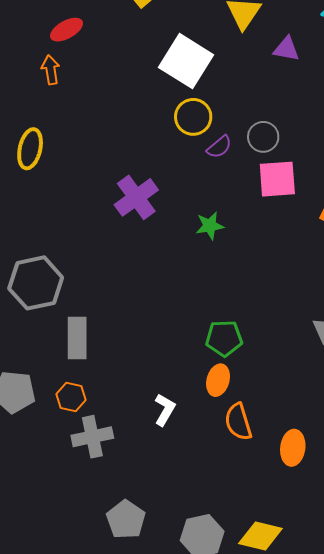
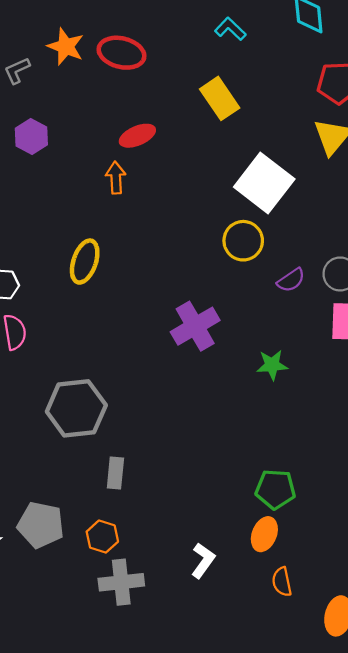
yellow circle: (193, 117) -> (243, 241), moved
gray rectangle: (77, 338) -> (115, 473), size x0.7
orange semicircle: (238, 422) -> (282, 582), size x0.7

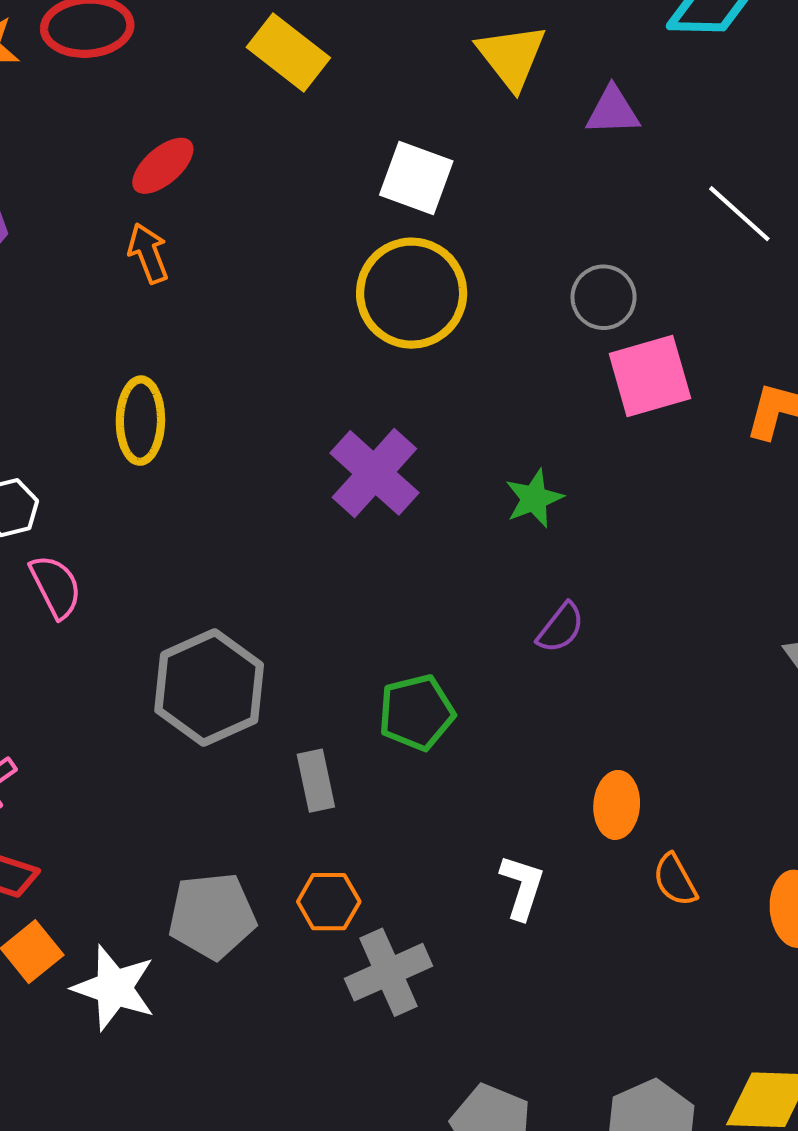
white square: (264, 183) -> (416, 178), size x0.7
yellow circle: (243, 241) -> (412, 293), size x1.4
purple semicircle: (291, 280) -> (561, 628), moved
green pentagon: (275, 489) -> (416, 712), moved

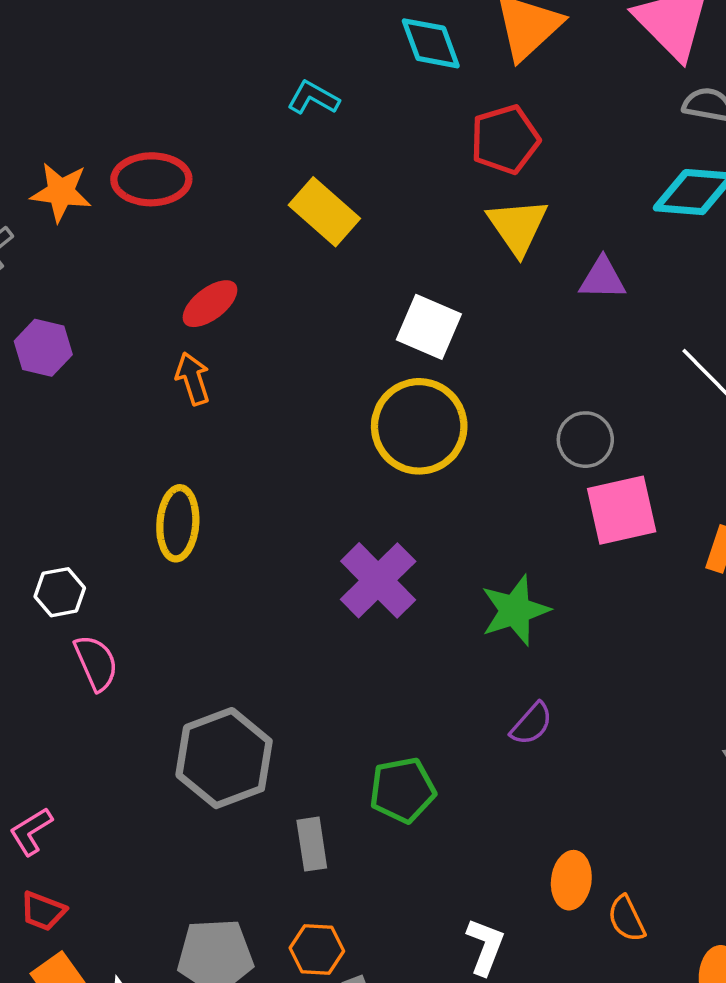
green star: (534, 498) -> (515, 610), size x1.4
orange semicircle: (675, 880) -> (626, 919), moved

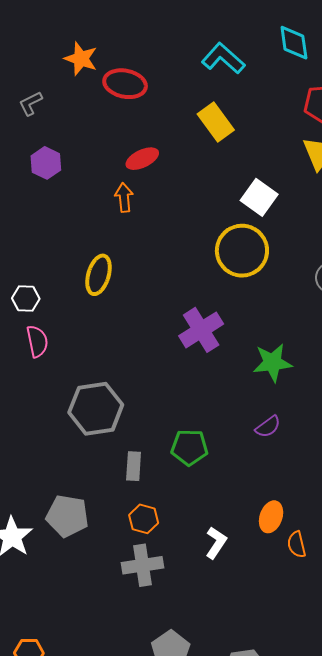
cyan L-shape: (313, 98) -> (223, 58), size x1.5
orange star: (61, 192) -> (81, 59), moved
orange hexagon: (317, 950) -> (144, 519), moved

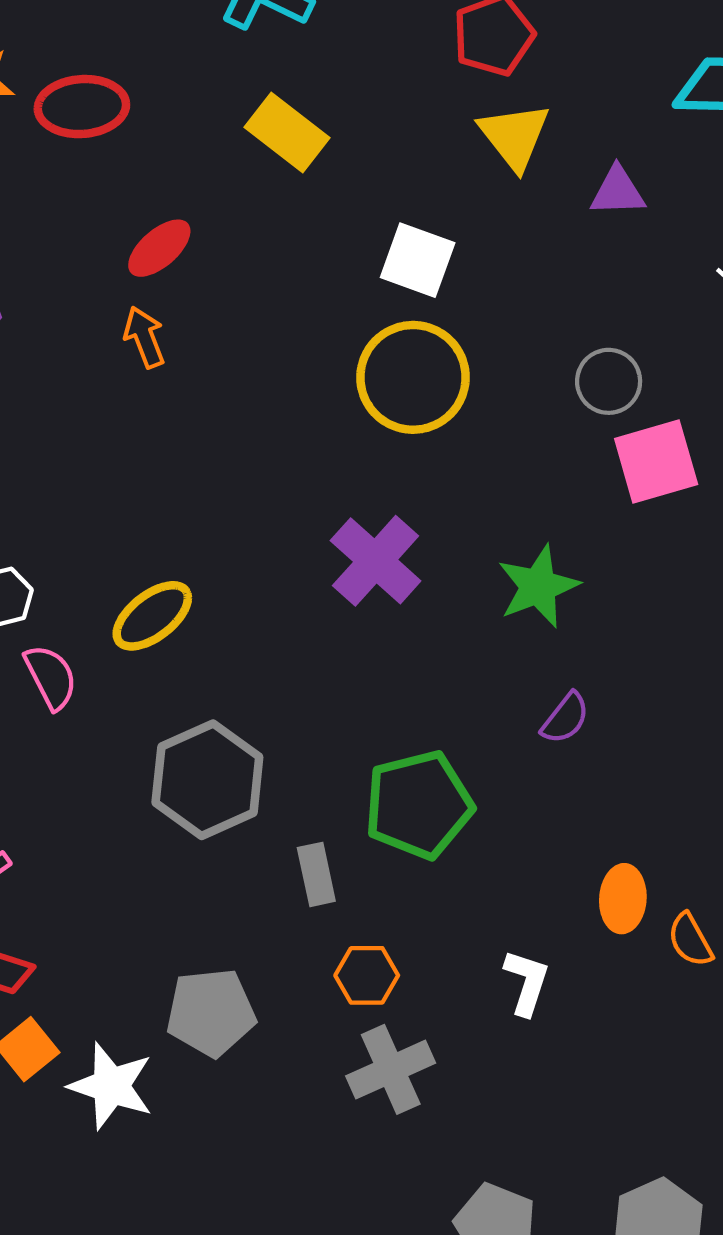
yellow ellipse: (99, 275) -> (152, 616), moved, turned 51
green pentagon: (189, 447) -> (419, 805), size x1.4

